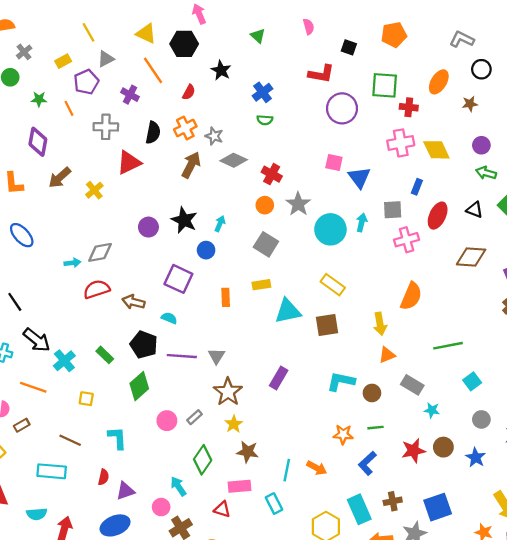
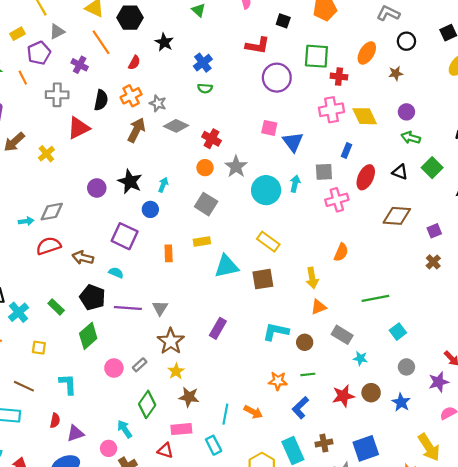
orange semicircle: (411, 296) -> (341, 252), size x0.7

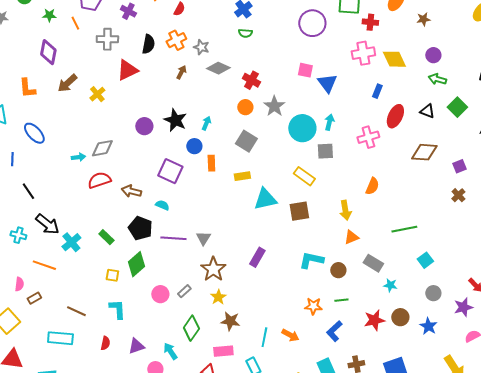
brown arrow: (136, 130) -> (181, 72), size x0.6
gray square: (324, 172) -> (325, 151), moved
orange rectangle: (169, 253) -> (211, 163), moved
yellow square: (39, 348) -> (112, 275), moved
purple triangle: (75, 433) -> (136, 346), moved

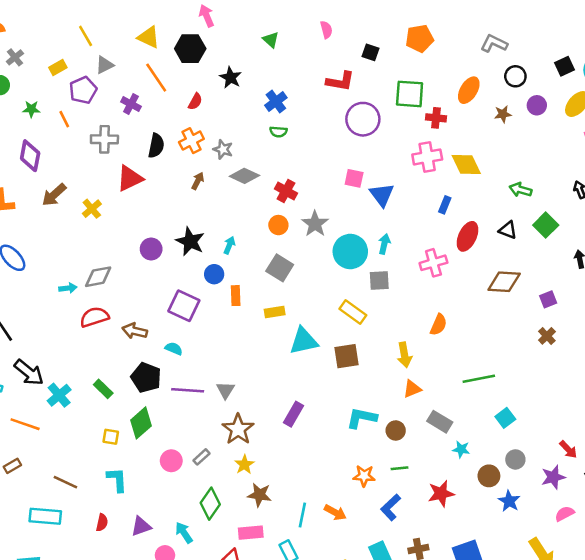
purple circle: (433, 55) -> (537, 105), moved
brown circle: (400, 317) -> (489, 476), moved

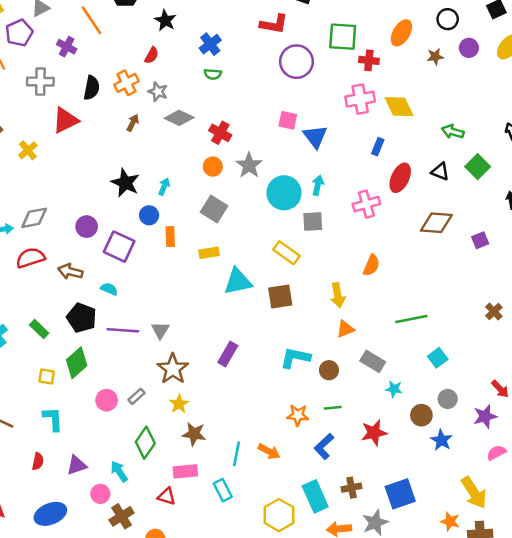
red semicircle: (195, 102) -> (152, 55), moved
purple circle: (151, 249) -> (87, 227), moved
brown cross: (547, 336) -> (494, 311), moved

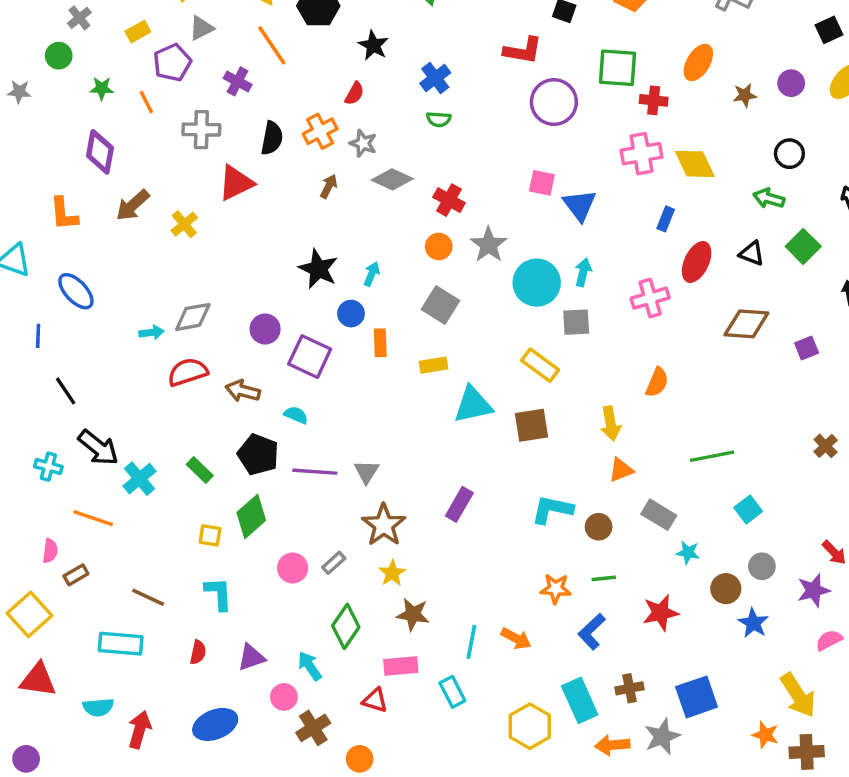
black circle: (448, 19) -> (789, 154), moved

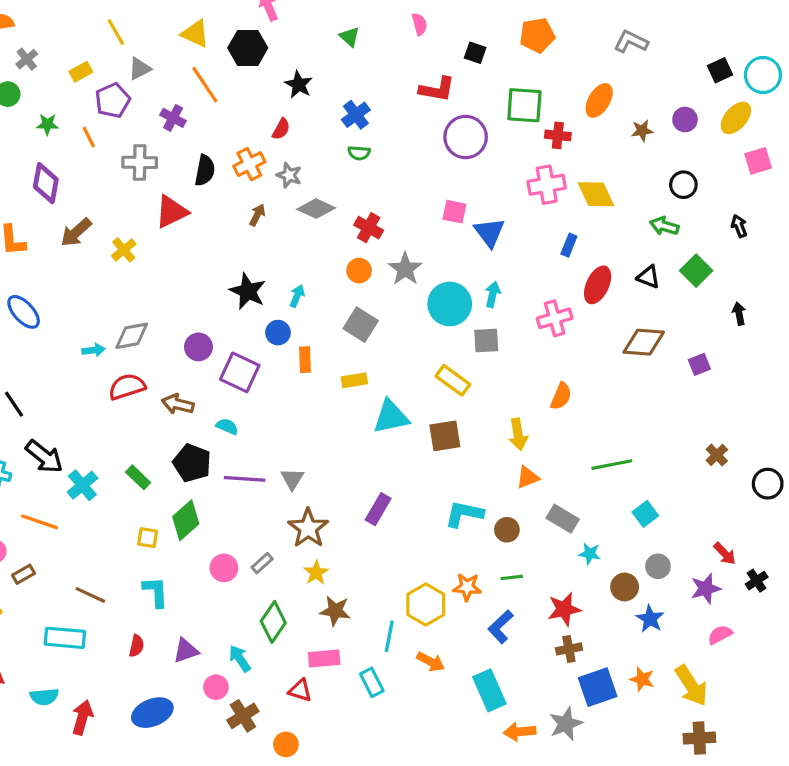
orange arrow: (516, 638) -> (431, 662), moved
brown cross: (630, 688) -> (569, 649), moved
yellow hexagon: (530, 726) -> (426, 604), moved
orange star: (765, 735) -> (642, 679), moved

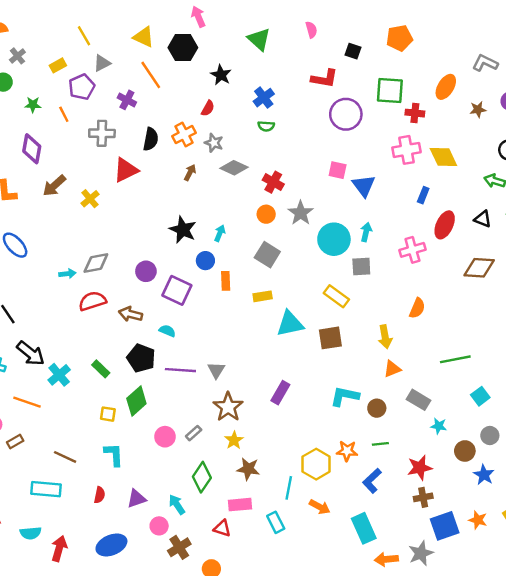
green triangle: (350, 37) -> (259, 39), size x1.5
gray L-shape: (631, 42) -> (485, 63), moved

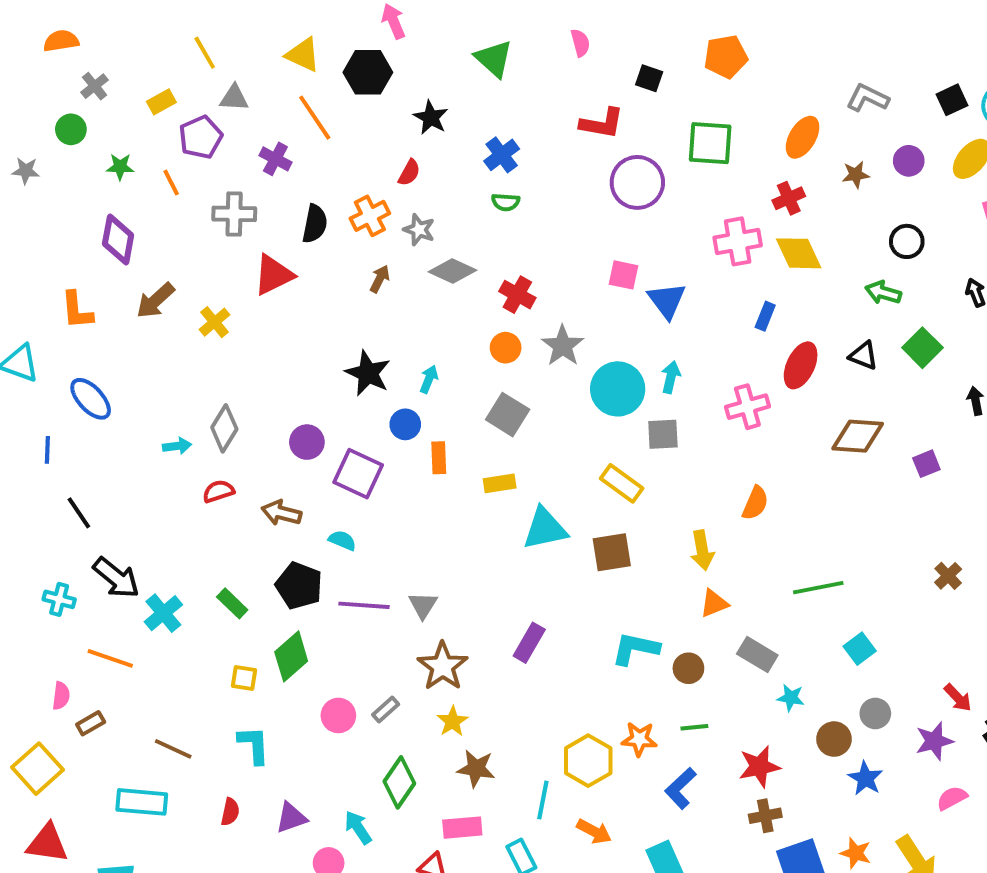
gray triangle: (102, 63) -> (234, 98), turned 30
red cross: (415, 113) -> (789, 198), moved, turned -30
gray diamond: (96, 263) -> (224, 428), turned -48
red semicircle: (92, 301) -> (218, 491), size x0.7

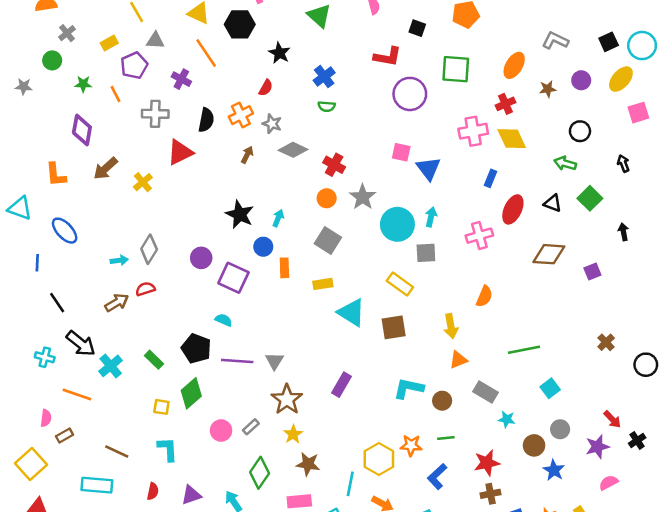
brown arrow: (281, 513) -> (117, 303), moved, turned 135
cyan triangle: (545, 529) -> (351, 313), turned 44

